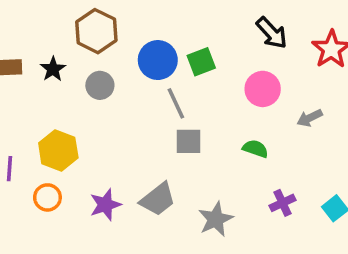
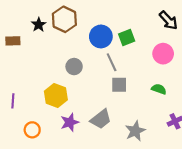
black star: (53, 69) -> (39, 25), moved
gray circle: (100, 85) -> (74, 67), moved
yellow hexagon: (58, 150) -> (56, 96), moved
orange circle: (47, 197) -> (32, 130), moved

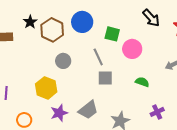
brown hexagon: (64, 19) -> (52, 30), moved
blue circle: (101, 36) -> (82, 22), moved
green square: (127, 38) -> (112, 34), turned 35
pink circle: (163, 54) -> (132, 49), moved

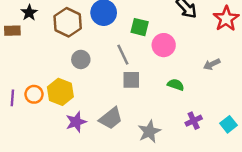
black star: (30, 22) -> (29, 13), moved
orange circle: (24, 120) -> (34, 94), moved

